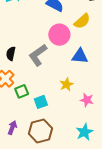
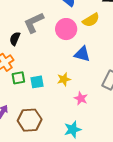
gray L-shape: (38, 55) -> (34, 23), moved
cyan square: (41, 102) -> (37, 82), moved

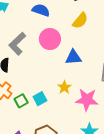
yellow semicircle: (91, 20) -> (80, 21), moved
pink star: (81, 98) -> (87, 100), size x1.6

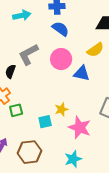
blue triangle: (73, 57) -> (82, 73), moved
cyan square: (40, 99) -> (45, 122), moved

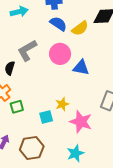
yellow semicircle: (95, 50) -> (80, 28), moved

